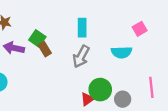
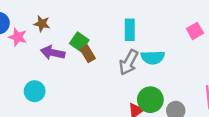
cyan semicircle: (122, 52) -> (153, 57), moved

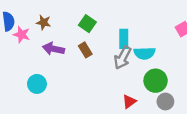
cyan rectangle: (130, 30) -> (124, 39), moved
green square: (79, 42) -> (87, 24), moved
green circle: (150, 100) -> (156, 81), moved

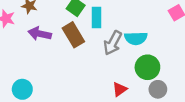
cyan rectangle: (124, 39) -> (96, 17), moved
brown rectangle: (85, 50) -> (73, 35), size x1.5
cyan circle: (37, 84) -> (22, 89), moved

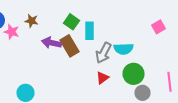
purple arrow: (40, 34) -> (52, 43), moved
red triangle: (120, 89) -> (102, 78), moved

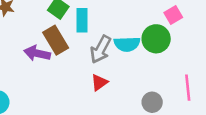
purple arrow: (52, 43) -> (37, 53), moved
green circle: (134, 74) -> (156, 39), moved

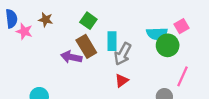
cyan rectangle: (82, 20) -> (112, 41), moved
cyan semicircle: (127, 44) -> (157, 34), moved
pink line: (188, 88) -> (183, 76), moved, turned 30

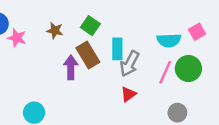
brown star: (46, 20) -> (55, 31), moved
green circle: (168, 45) -> (188, 69), moved
purple arrow: (71, 57) -> (71, 67), turned 78
pink line: (183, 76) -> (165, 72), moved

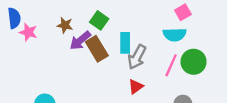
pink square: (197, 32) -> (183, 12), moved
purple arrow: (71, 67) -> (80, 41), moved, turned -130

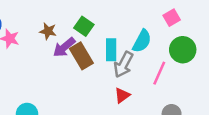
cyan semicircle: (175, 35) -> (142, 41), moved, turned -60
green circle: (194, 62) -> (183, 50), moved

